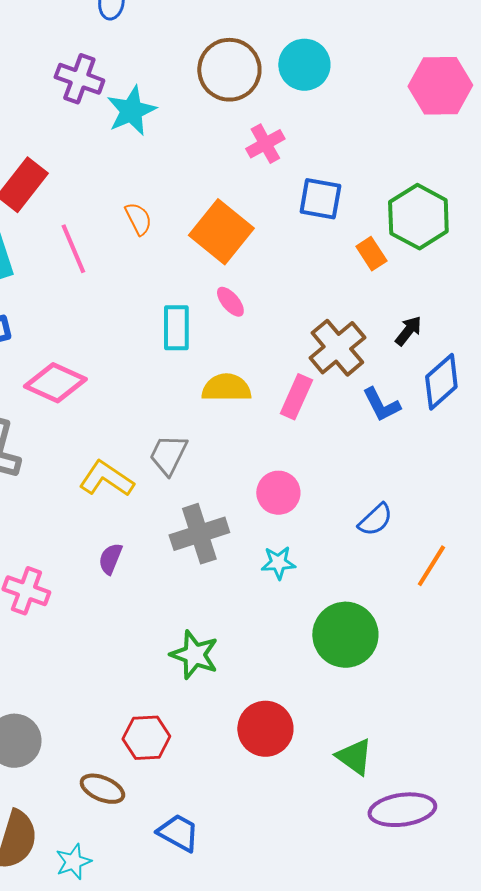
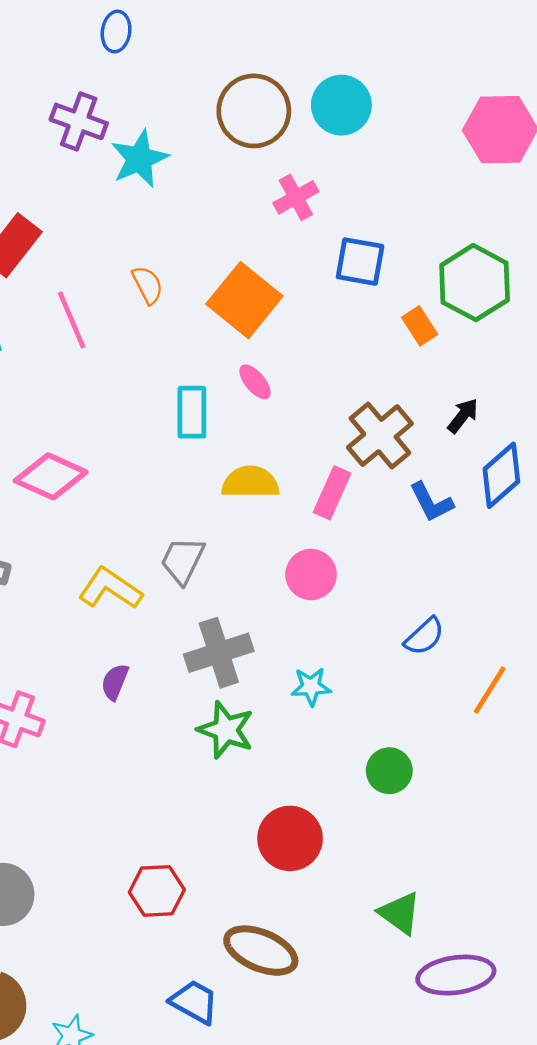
pink circle: (278, 493) -> (311, 575), moved
green circle: (345, 635) -> (389, 771), size x0.6
green star: (194, 655) -> (226, 730), moved
red circle: (265, 729) -> (290, 838), moved
brown ellipse: (102, 789) -> (261, 951), moved, size x1.4

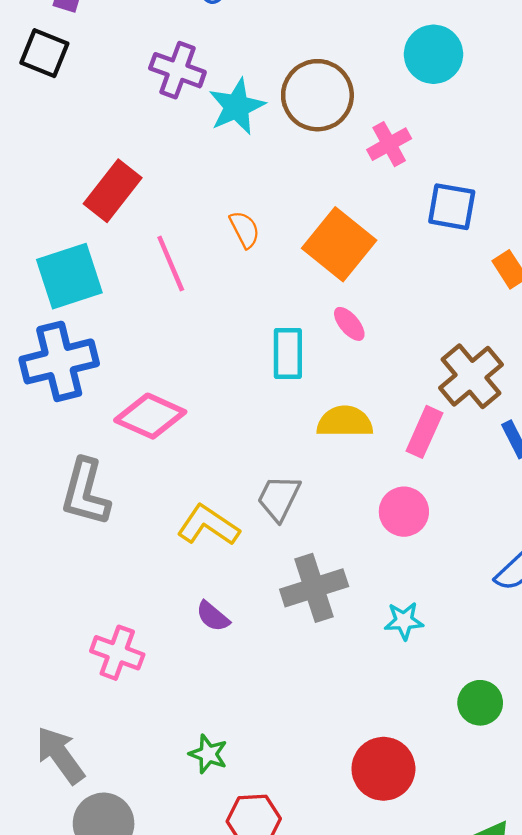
brown circle: (254, 111) -> (317, 95), moved
purple semicircle: (115, 682) -> (213, 616), turned -72
green star: (226, 730) -> (208, 754), moved, size x0.7

